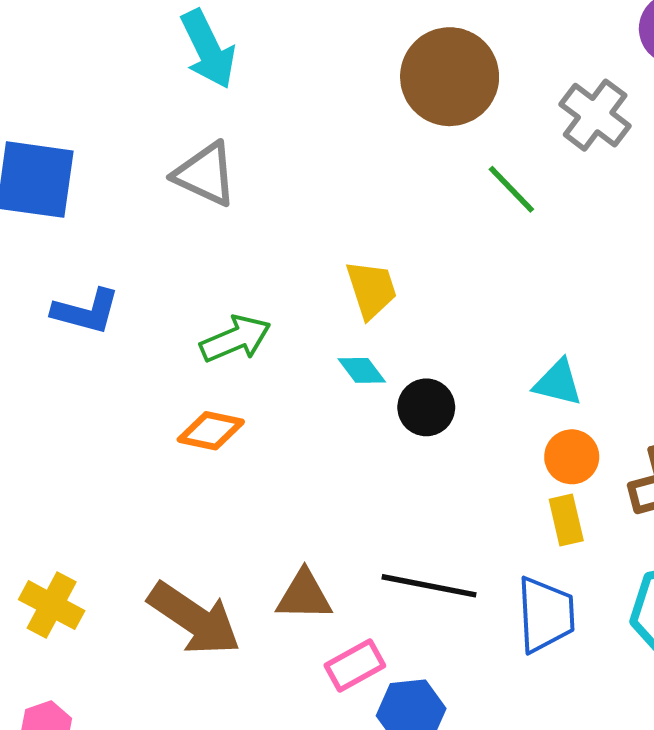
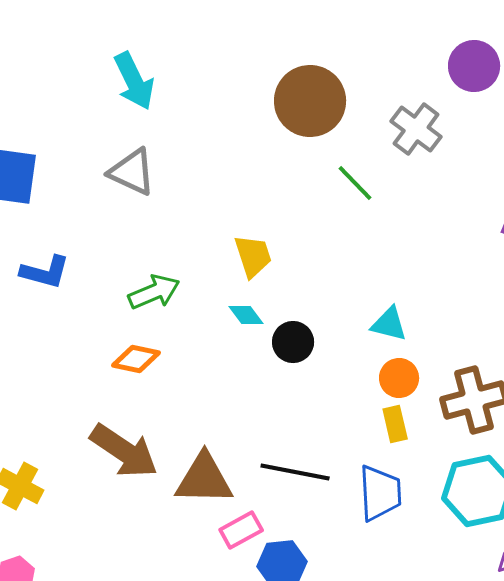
brown triangle: (304, 595) -> (204, 479), size x1.4
brown arrow: (194, 619) -> (124, 451), moved

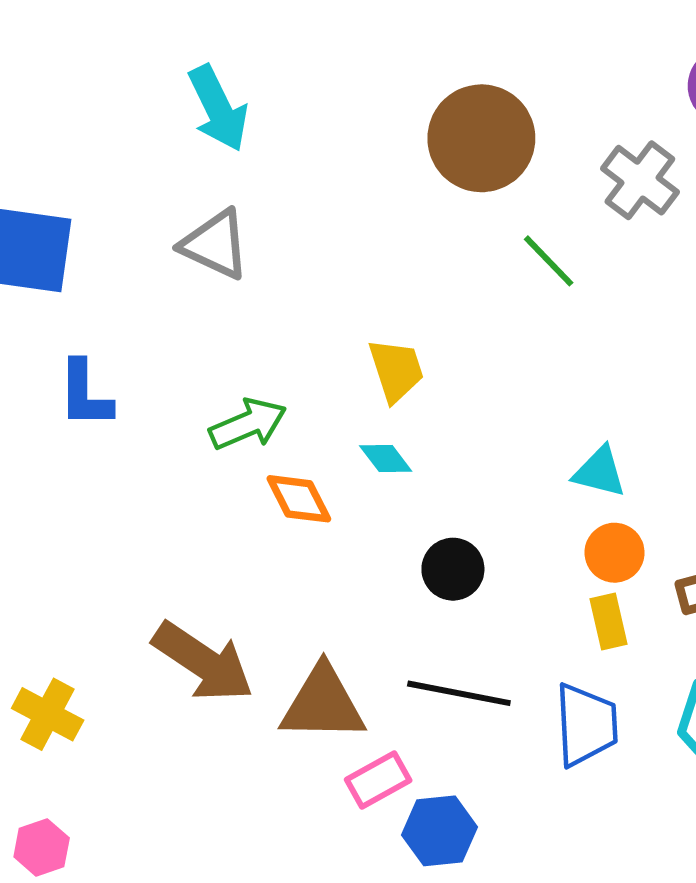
blue L-shape: (45, 272) -> (85, 394), turned 75
black circle: (293, 342) -> (453, 569), moved
orange diamond: (136, 359) -> (299, 499), moved, turned 51

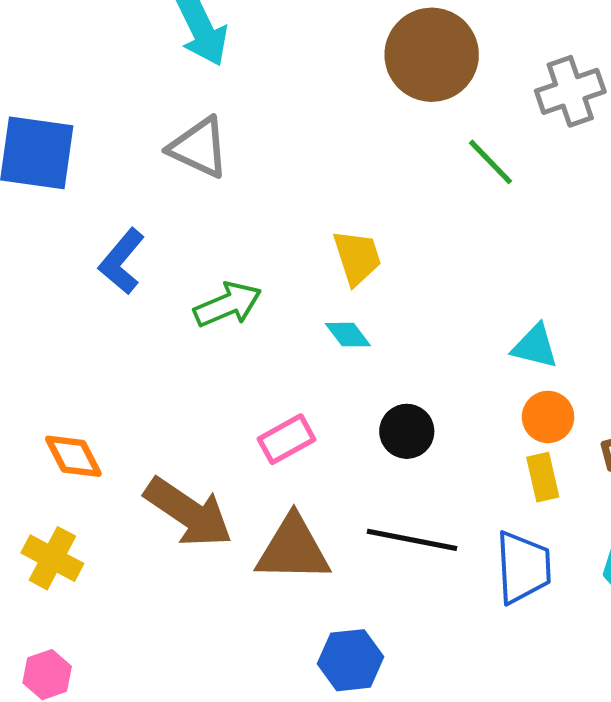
gray cross: (640, 180) -> (570, 91), turned 34
blue L-shape: (85, 394) -> (122, 261), moved, turned 40
orange diamond: (299, 499) -> (73, 456), moved
pink rectangle: (378, 780) -> (286, 439), moved
blue hexagon: (439, 831) -> (351, 660), moved

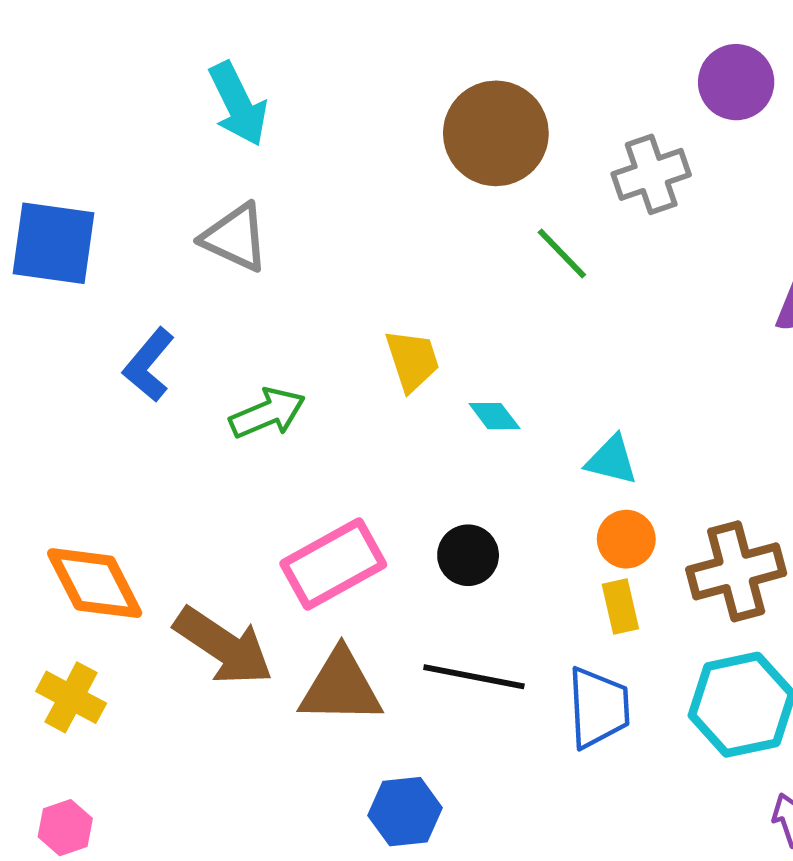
cyan diamond: (348, 335) -> (494, 416), moved
pink rectangle: (286, 439) -> (333, 564), size x1.6
orange diamond: (73, 456) -> (95, 583), size x1.5

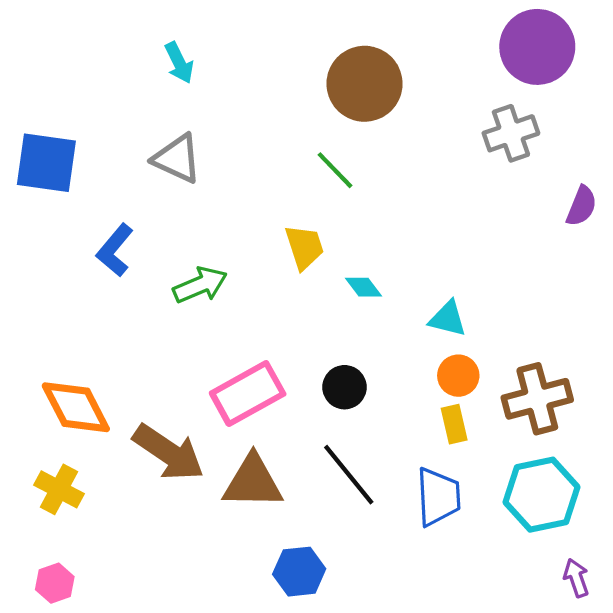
purple circle: (736, 82) -> (537, 47), size x1.4
cyan arrow: (238, 104) -> (179, 63), size x0.7
gray cross: (651, 174) -> (511, 133), moved
green line: (562, 253) -> (335, 170), moved
black line: (474, 677) -> (349, 475), turned 40

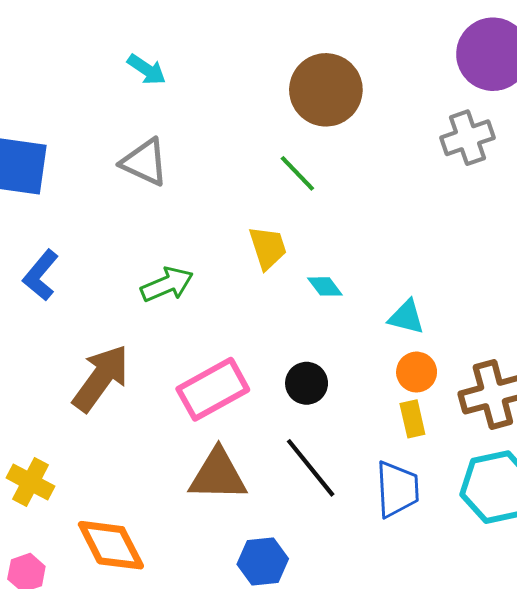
cyan arrow: (179, 63) -> (147, 69), turned -30
blue L-shape: (115, 250) -> (41, 275), moved
orange diamond: (76, 407) -> (111, 545), moved
brown arrow: (169, 453) -> (101, 378), moved, turned -88

